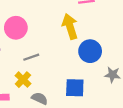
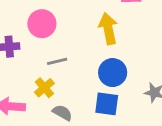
blue circle: (90, 51) -> (113, 73), moved

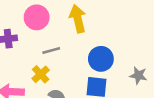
yellow arrow: (108, 29) -> (78, 19), moved

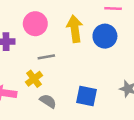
blue circle: (101, 59) -> (105, 36), moved

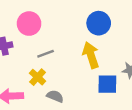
yellow arrow: (75, 29) -> (91, 55), moved
blue square: (87, 96) -> (107, 84), moved

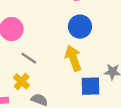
gray line: (46, 54) -> (29, 58), turned 56

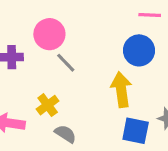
gray line: (29, 58) -> (66, 63), moved

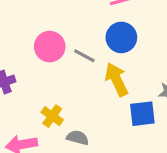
pink circle: (49, 34) -> (50, 47), moved
gray line: (66, 63) -> (84, 56), moved

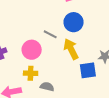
pink circle: (50, 47) -> (32, 50), moved
yellow cross: (52, 116) -> (31, 73), turned -32

